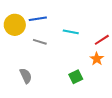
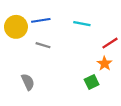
cyan line: (71, 32) -> (82, 24), moved
green square: (76, 77) -> (92, 82), moved

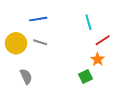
cyan line: (82, 24) -> (88, 22), moved, turned 63
yellow circle: (16, 27) -> (16, 43), moved

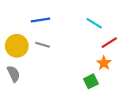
cyan line: (88, 22) -> (94, 23), turned -42
gray semicircle: (26, 76) -> (14, 74), moved

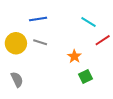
orange star: (104, 63) -> (74, 56), moved
gray semicircle: (14, 74) -> (17, 80), moved

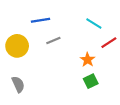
gray line: (40, 42) -> (53, 41), moved, turned -40
orange star: (74, 56) -> (87, 60), moved

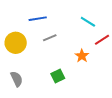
green square: (91, 81) -> (58, 76), moved

